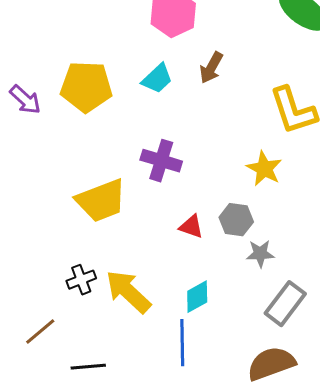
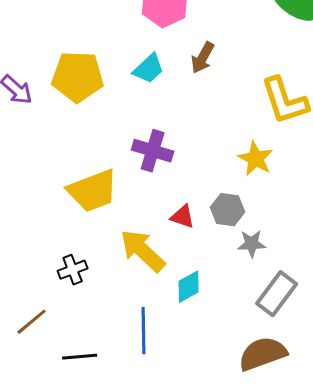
yellow arrow: (128, 292) -> (143, 251), moved
blue line: (182, 343) -> (144, 331), moved

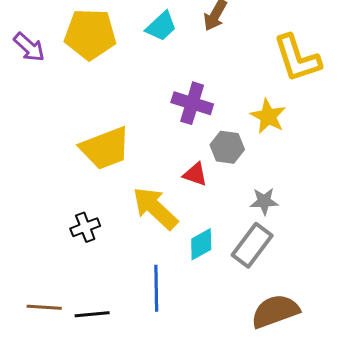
purple cross: (153, 151) -> (192, 103), moved
gray hexagon: (228, 210) -> (227, 147), moved
gray rectangle: (277, 294) -> (252, 245), moved
brown line: (32, 322) -> (44, 307), moved, turned 44

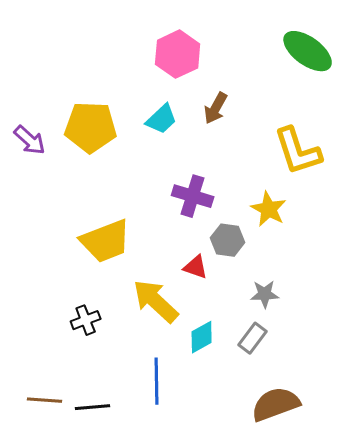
gray rectangle: (252, 245) -> (253, 338), size x0.7

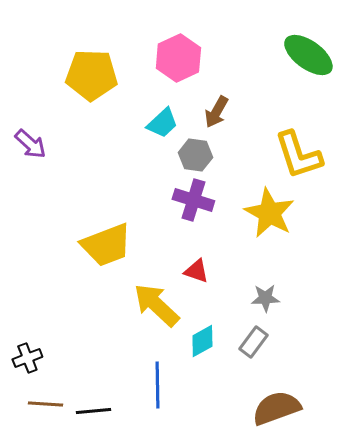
yellow pentagon: (91, 127) -> (91, 75), moved
yellow star: (269, 209) -> (269, 213), size x1.4
gray hexagon: (228, 240) -> (195, 155), moved
black cross: (86, 320) -> (27, 358), moved

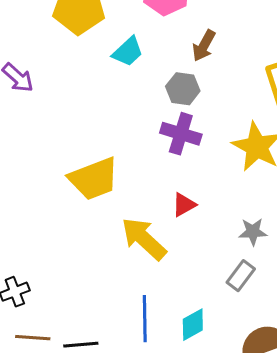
cyan trapezoid: (162, 123) -> (128, 52), moved
red triangle: (196, 271) -> (184, 205), turned -48
cyan diamond: (202, 341) -> (193, 325), moved

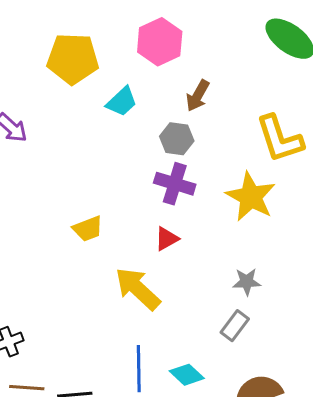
yellow trapezoid: (94, 179) -> (88, 229), size x0.6
red triangle: (184, 205) -> (167, 239), moved
cyan diamond: (193, 325) -> (187, 375), turned 72

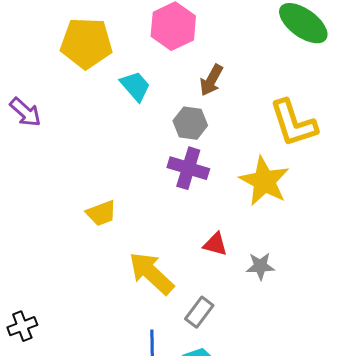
cyan trapezoid: (122, 102) -> (135, 86), turned -88
red triangle: (167, 239) -> (215, 244), moved, turned 44
gray rectangle: (235, 326) -> (199, 312), moved

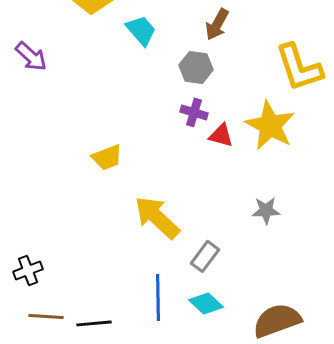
purple cross: (188, 168) -> (194, 112), size x0.7
red triangle: (215, 244) -> (221, 135), moved

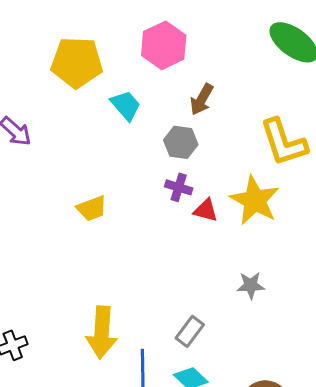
yellow trapezoid: (107, 157) -> (92, 208), moved
yellow arrow: (157, 217) -> (102, 332), moved, turned -129

